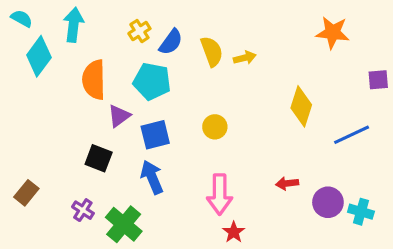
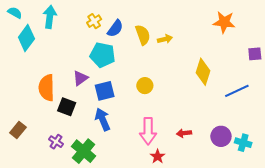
orange semicircle: (94, 80) -> (47, 88), moved
red arrow: (287, 183) -> (184, 133), moved

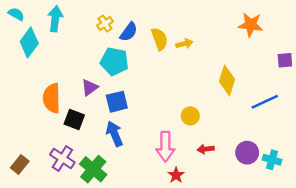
yellow circle: (145, 86) -> (190, 116), moved
brown rectangle: (18, 130) -> (20, 164), moved
purple cross: (56, 142) -> (62, 159), size x1.5

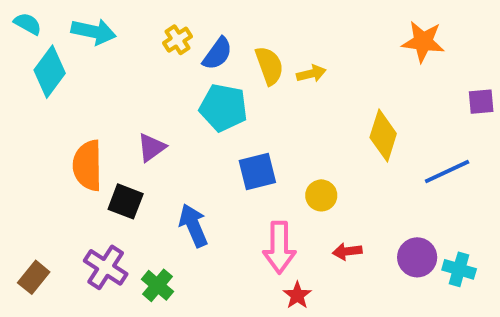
cyan arrow: (55, 19) -> (94, 32), turned 95
cyan pentagon: (114, 61) -> (223, 108), moved
blue square: (117, 102) -> (257, 171), moved
green cross: (93, 169) -> (157, 285), size x0.7

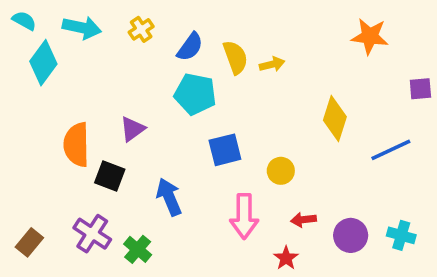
yellow cross: (177, 40) -> (141, 29), moved
purple circle: (417, 257) -> (351, 235), moved
red star: (297, 295) -> (286, 258), moved

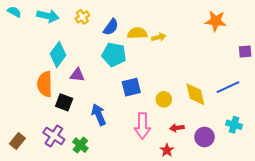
yellow semicircle: (235, 57) -> (137, 33), turned -72
cyan diamond: (43, 63) -> (58, 55), moved
yellow diamond: (335, 118) -> (195, 94), moved, turned -30
purple triangle: (132, 129) -> (77, 75), turned 42
cyan cross: (401, 235) -> (234, 125), moved

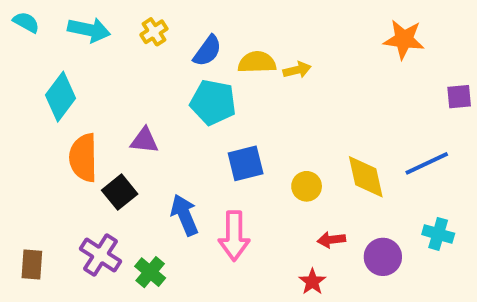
cyan diamond: (58, 55) -> (60, 97), moved
black square: (64, 102) -> (120, 192), turned 30
pink arrow: (142, 126) -> (234, 236), moved
brown rectangle: (17, 141) -> (32, 265), turned -35

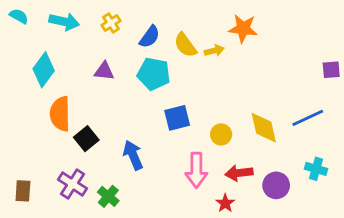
orange star: (404, 39) -> (243, 29), moved
yellow semicircle: (257, 62) -> (185, 45), turned -124
purple triangle: (144, 141) -> (104, 71), moved
pink arrow: (234, 236) -> (196, 170), moved
red arrow: (331, 240) -> (239, 173), size x1.4

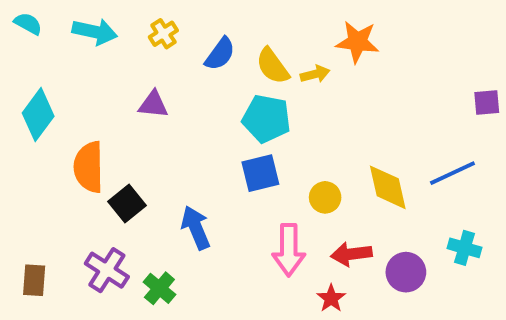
cyan diamond: (44, 70) -> (38, 115), moved
cyan pentagon: (154, 74) -> (266, 119), moved

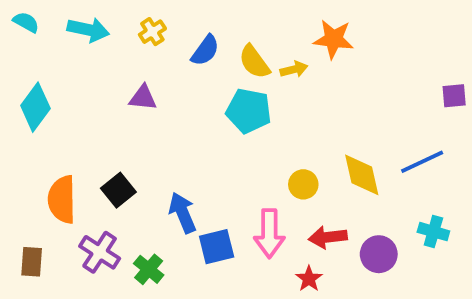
orange semicircle: (89, 167) -> (62, 199), moved
blue square: (260, 173) -> (217, 247), moved

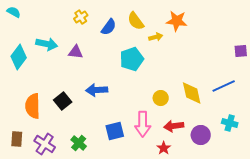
cyan arrow: (88, 30) -> (47, 44), moved
yellow semicircle: (254, 62) -> (136, 21), moved
cyan pentagon: (249, 111) -> (132, 59), turned -30
blue arrow: (183, 213) -> (97, 90), moved, turned -70
purple cross: (100, 252) -> (45, 144), moved

